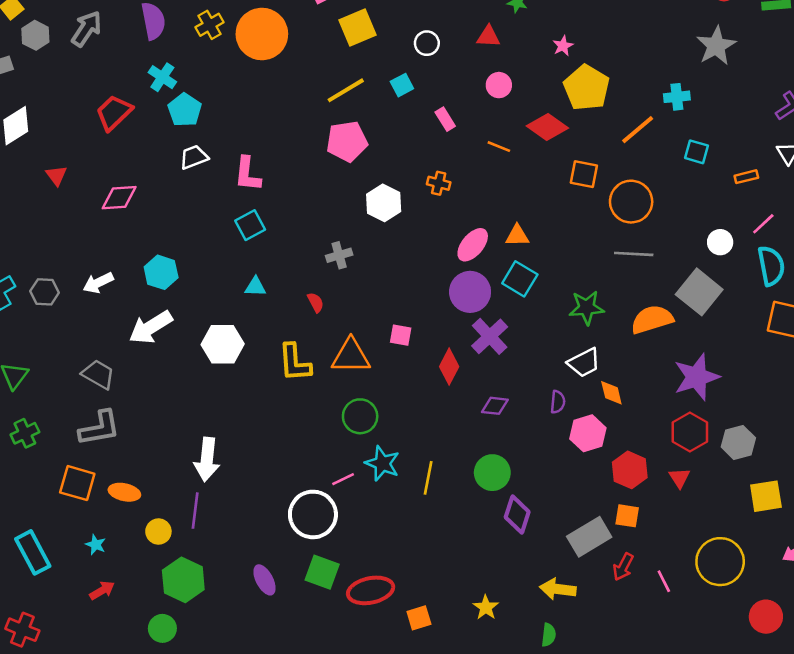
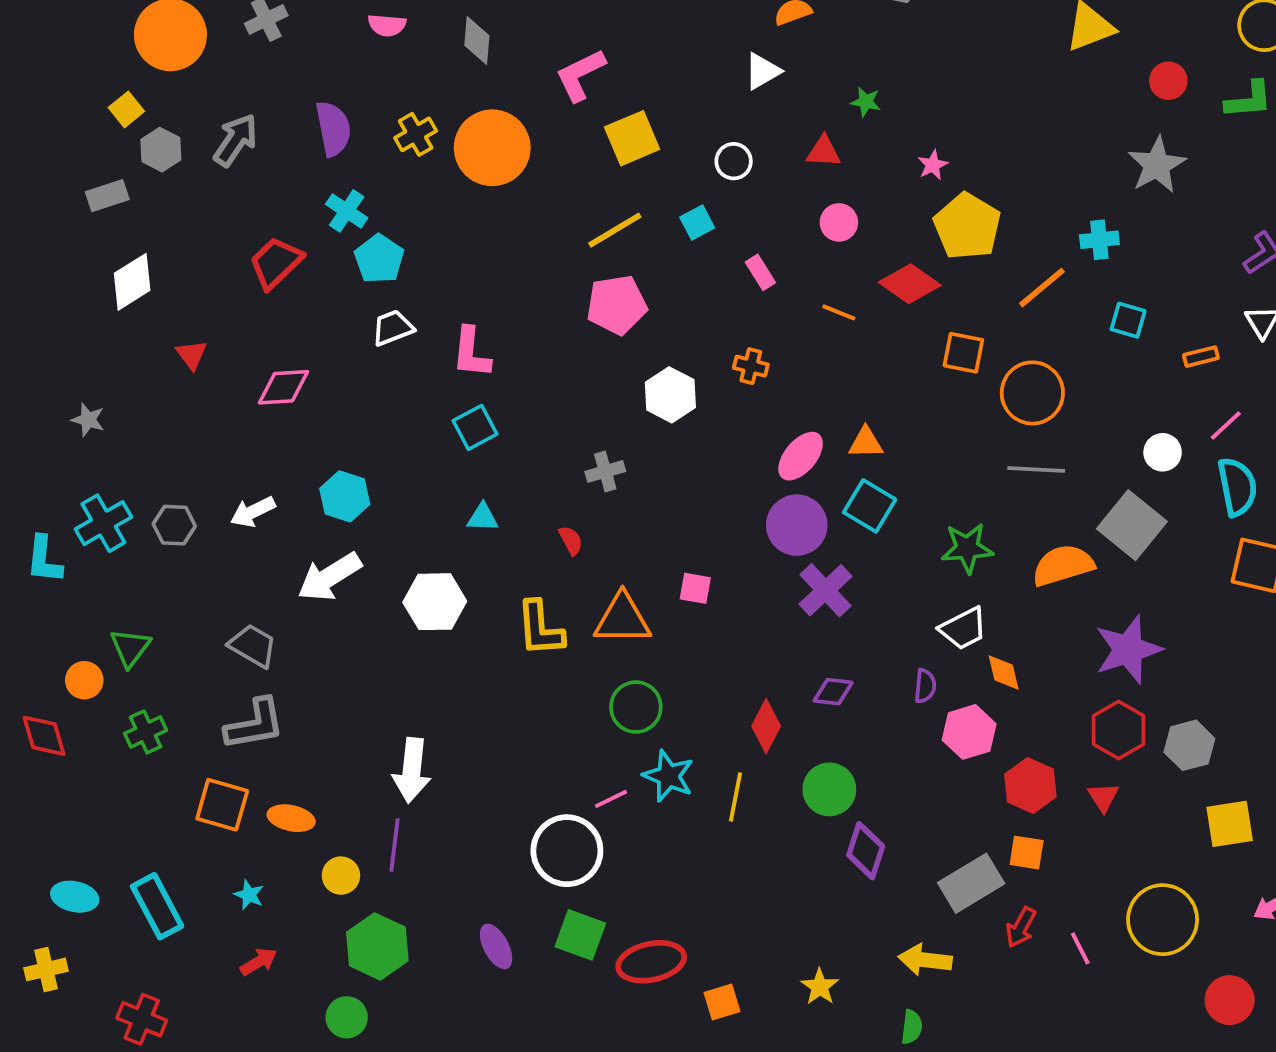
red diamond: (449, 367) -> (766, 726), moved

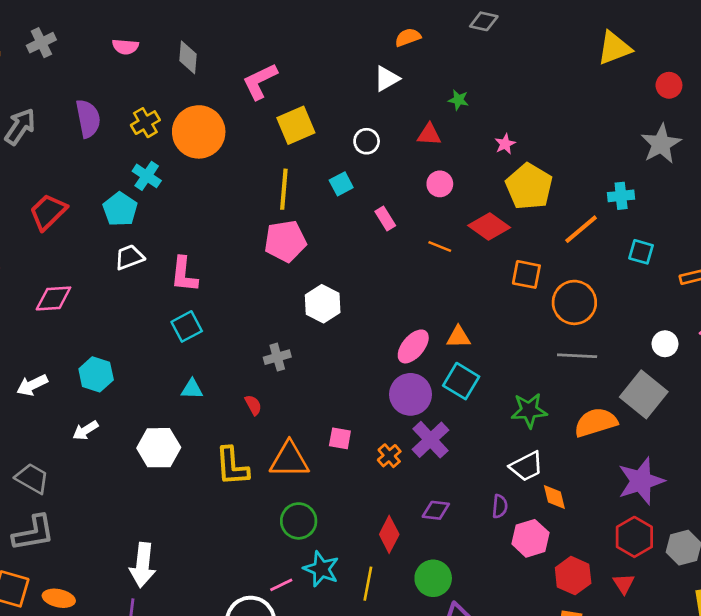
cyan cross: (347, 211) -> (147, 176), moved
yellow line: (615, 230) -> (284, 189), turned -54
orange cross: (751, 366) -> (389, 456), moved, turned 35
white arrow: (329, 577) -> (85, 430), size x0.6

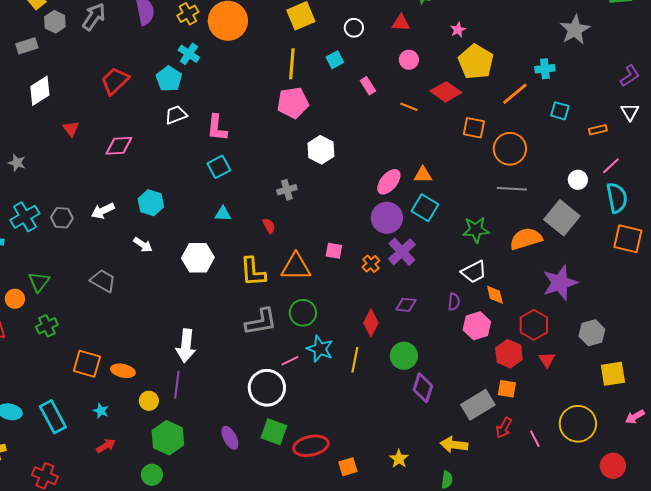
white arrow: (85, 430) -> (143, 245), turned -114
gray L-shape: (33, 533) -> (261, 322), moved
red hexagon: (634, 537) -> (534, 325), moved

